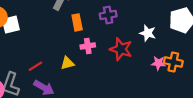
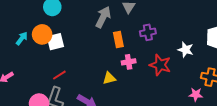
pink star: (158, 63) -> (196, 94), moved
red line: (35, 66) -> (59, 75), moved

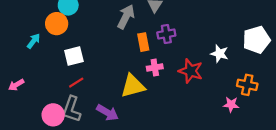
purple cross: (148, 32) -> (166, 34), moved
orange circle: (42, 34) -> (57, 24), moved
white square: (55, 42) -> (74, 56), moved
yellow triangle: (109, 78) -> (133, 86), size x1.6

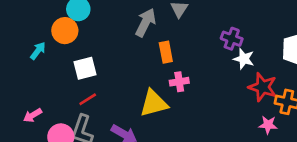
purple cross: (166, 34) -> (232, 39), moved, turned 30
white star: (219, 54) -> (244, 59), moved
red star: (191, 71) -> (263, 87), moved
pink arrow: (16, 85) -> (33, 115), moved

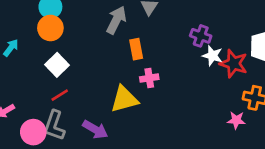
orange circle: (65, 31) -> (50, 28), moved
white square: (85, 68) -> (57, 65), turned -30
red star: (263, 87) -> (234, 64), moved

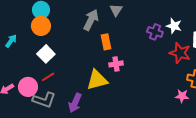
white star: (213, 56) -> (174, 26), moved
gray L-shape: (54, 126) -> (44, 100), turned -90
purple arrow: (95, 129) -> (75, 103), turned 84
pink circle: (33, 132) -> (28, 87), moved

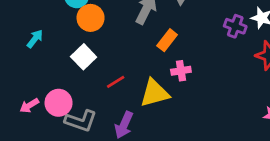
orange circle: (41, 26) -> (91, 18), moved
orange rectangle: (106, 42) -> (167, 40), turned 49
red line: (48, 77) -> (116, 82), moved

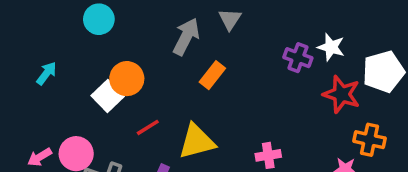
orange circle: (91, 18) -> (127, 79), moved
pink cross: (181, 71) -> (268, 155), moved

